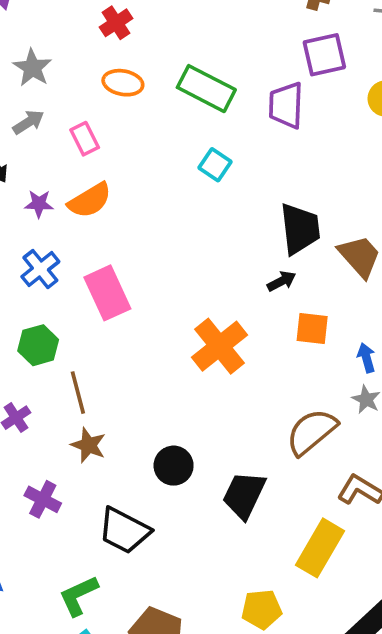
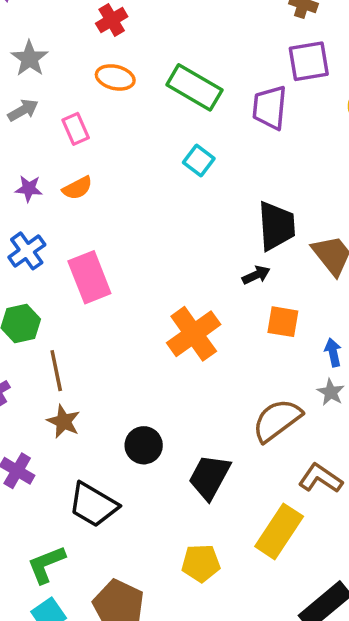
orange semicircle: (90, 200) -> (77, 188), size x0.7
yellow pentagon: (262, 609) -> (201, 563), moved

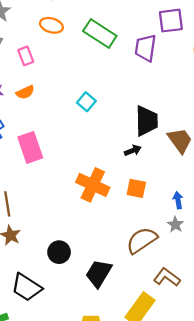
cyan square: (199, 161) -> (86, 102), moved
orange square: (283, 322) -> (136, 188), moved
orange cross: (194, 334) -> (93, 185), turned -32

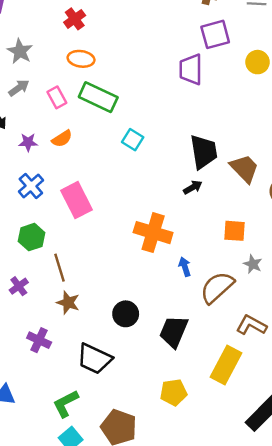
green rectangle: (100, 34) -> (98, 97), moved
orange square: (136, 188) -> (234, 231), moved
blue arrow: (178, 200) -> (185, 267), moved

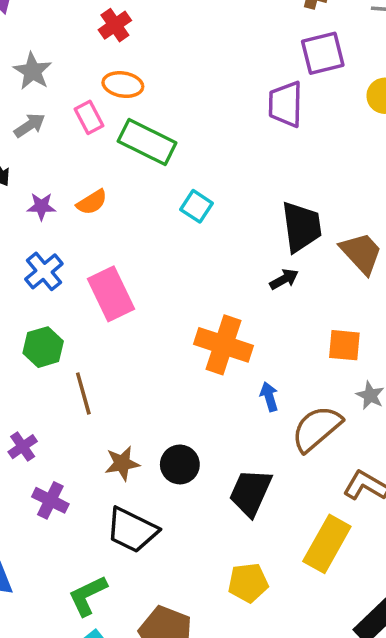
pink rectangle: (57, 97) -> (89, 117), moved
purple cross: (19, 286) -> (23, 447), moved
brown star: (68, 303) -> (122, 463), moved, turned -30

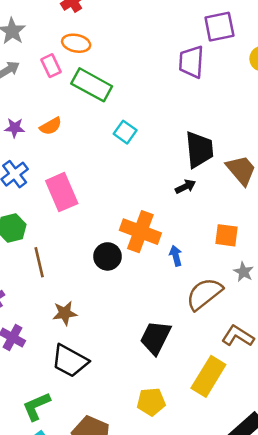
blue arrow: (269, 397) -> (176, 256), moved
black circle: (180, 464) -> (108, 256), moved

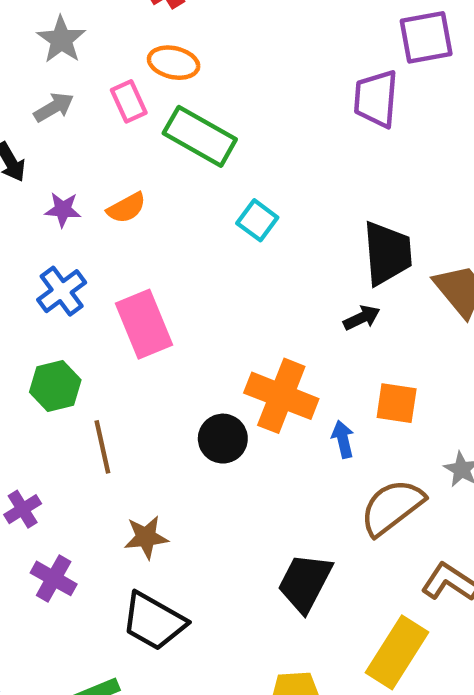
orange square: (226, 235) -> (397, 403), moved

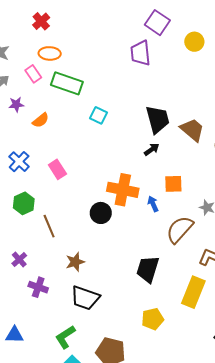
purple square: (426, 37) -> (157, 23), turned -35
purple star: (63, 210) -> (16, 104), moved
pink rectangle: (144, 324) -> (57, 169), size x0.7

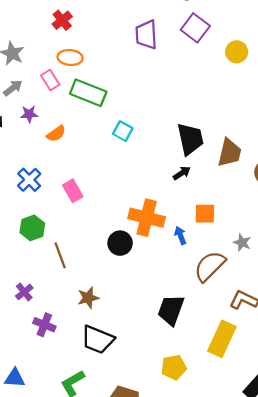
purple trapezoid: (140, 53) -> (146, 35), moved
brown trapezoid: (192, 130) -> (229, 153), turned 60

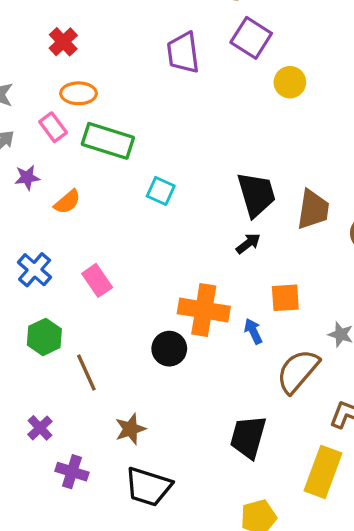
yellow circle: (237, 52) -> (290, 82), moved

